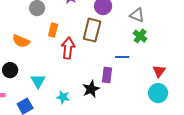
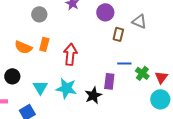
orange rectangle: (53, 30) -> (44, 44), moved
brown rectangle: (92, 30) -> (118, 34), moved, size x0.6
green cross: (140, 36) -> (142, 73), moved
cyan star: (63, 97) -> (66, 88), moved, size x1.5

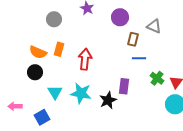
blue line: (124, 63) -> (139, 58), moved
black circle: (12, 76) -> (35, 72), moved

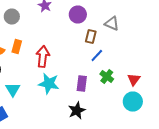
blue line: (139, 58) -> (97, 56), turned -48
green cross: (157, 78) -> (107, 76), moved
cyan star: (81, 93) -> (49, 84), moved
black star: (108, 100) -> (77, 110), moved

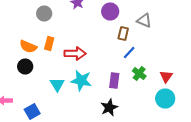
red arrow: (43, 56) -> (75, 54), turned 85
cyan triangle: (13, 90) -> (57, 84), moved

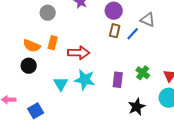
brown rectangle: (123, 34) -> (115, 31), moved
blue line: (129, 52) -> (133, 34), moved
black star: (109, 108) -> (137, 107), moved

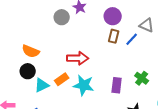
gray circle: (48, 13) -> (62, 17), moved
orange rectangle: (53, 43) -> (62, 79), moved, turned 40
cyan triangle: (61, 84) -> (42, 85), moved, turned 35

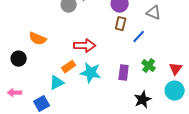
blue line: (132, 39) -> (139, 37), moved
black circle: (28, 71) -> (19, 59), moved
cyan triangle: (42, 85) -> (57, 83), moved

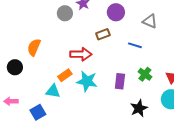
brown rectangle: (121, 24) -> (103, 34), moved, turned 56
blue line: (139, 37) -> (135, 45), turned 64
orange semicircle: (38, 39) -> (34, 47), turned 90
cyan triangle: (57, 83) -> (53, 91), turned 35

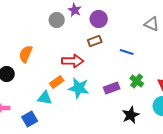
purple circle: (116, 12) -> (99, 19), moved
gray triangle: (150, 21) -> (152, 24), moved
purple rectangle: (120, 81) -> (112, 88), turned 63

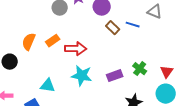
brown rectangle: (95, 41) -> (113, 28), moved, turned 64
blue line: (127, 52) -> (133, 25), moved
orange rectangle: (57, 82) -> (53, 41), moved

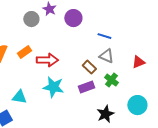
gray triangle: (155, 12) -> (106, 56), moved
brown rectangle: (113, 28) -> (89, 67), moved
red triangle: (167, 72) -> (138, 62), moved, turned 32

